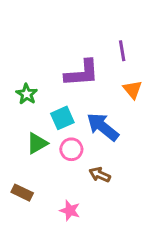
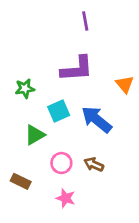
purple line: (122, 51) -> (85, 21), moved
green star: (27, 94) -> (25, 88), turned 30
pink circle: (71, 149) -> (61, 163), moved

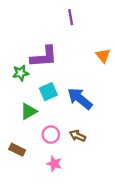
purple L-shape: (77, 69) -> (44, 57), moved
orange triangle: (125, 84) -> (103, 56), moved

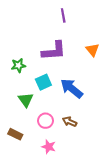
purple L-shape: (44, 57) -> (54, 51), moved
green triangle: (29, 111) -> (26, 100), turned -35

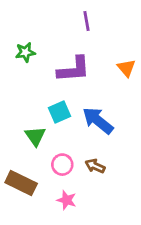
green star: (18, 65) -> (25, 52), moved
brown rectangle: (15, 134) -> (21, 183), size x1.5

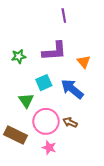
green star: (25, 52) -> (19, 56), moved
orange triangle: (126, 68) -> (84, 62), moved
pink circle: (62, 165) -> (46, 121), size x1.6

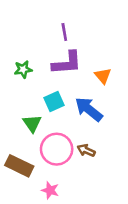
purple line: (64, 16) -> (64, 32), moved
pink star: (49, 148) -> (50, 190), moved

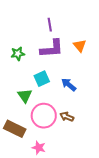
orange triangle: (103, 76) -> (80, 46), moved
blue arrow: (89, 109) -> (69, 85), size x0.7

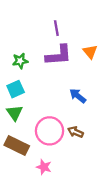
cyan square: (42, 79) -> (16, 89), moved
green triangle: (25, 96) -> (14, 113), moved

